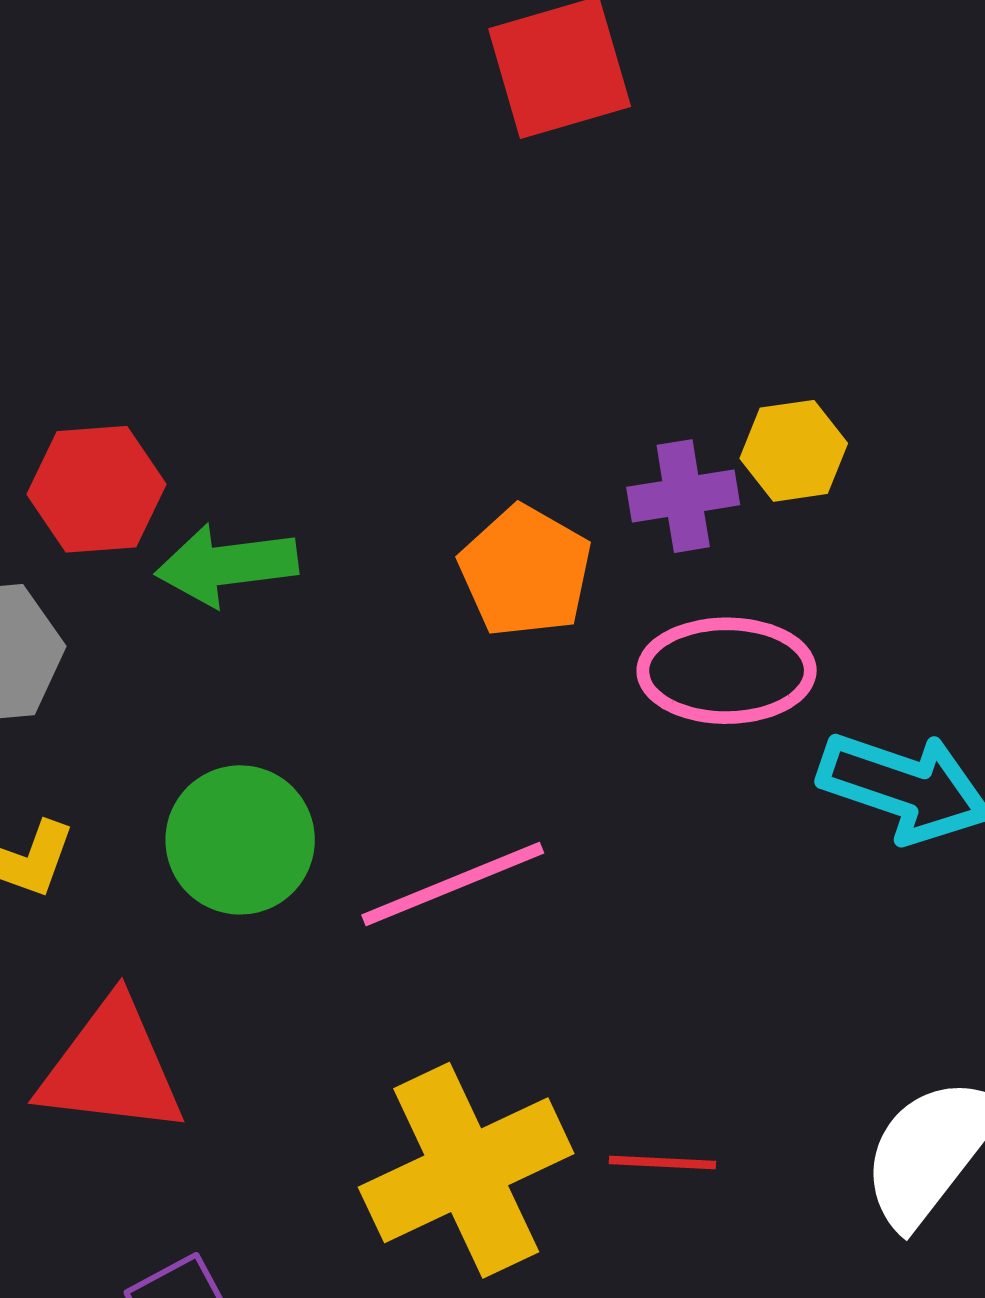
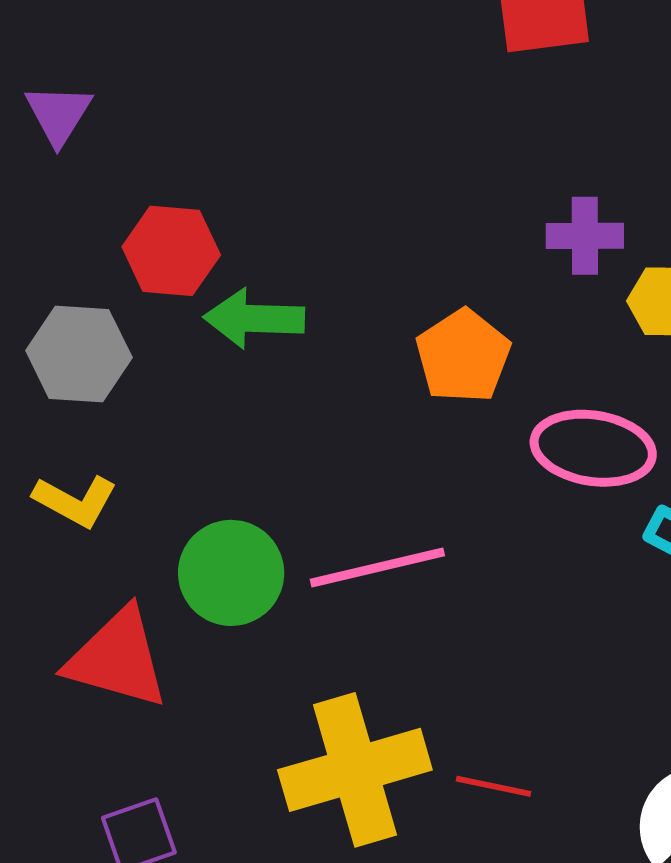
purple cross: (683, 496) -> (585, 236), moved
green circle: (240, 840) -> (231, 573), moved

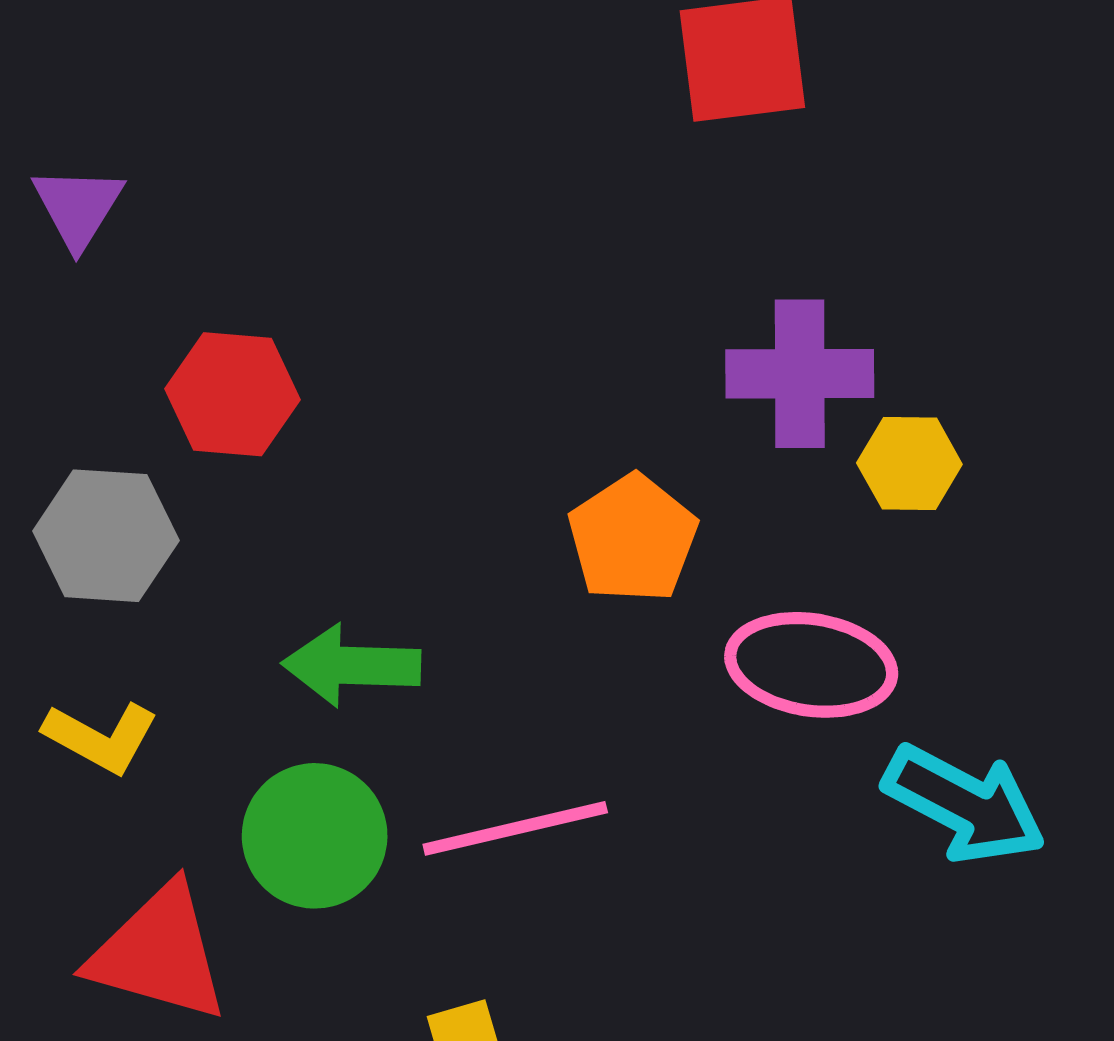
purple cross: (585, 236) -> (800, 374), size x1.4
green arrow: (254, 319) -> (352, 666), moved

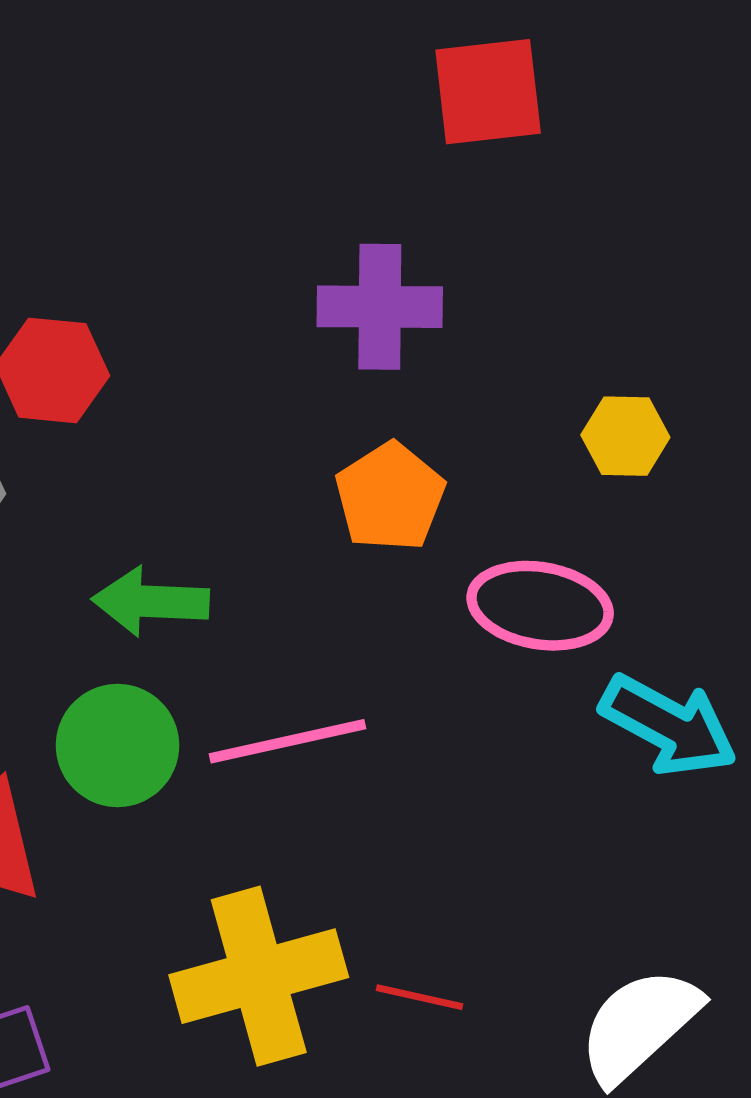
purple cross: (800, 374) -> (380, 307), moved

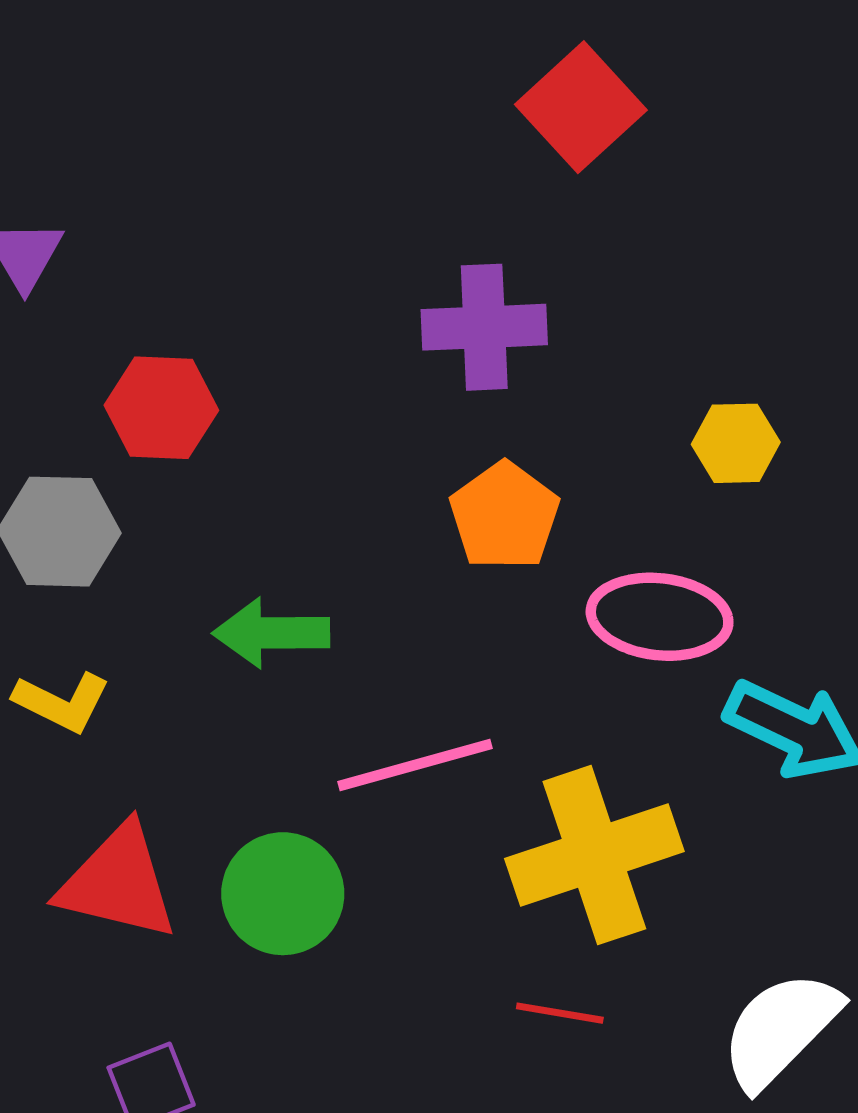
red square: (488, 92) -> (581, 107), turned -33
green circle: (118, 745) -> (283, 894), moved
yellow cross: (259, 976) -> (594, 855), moved

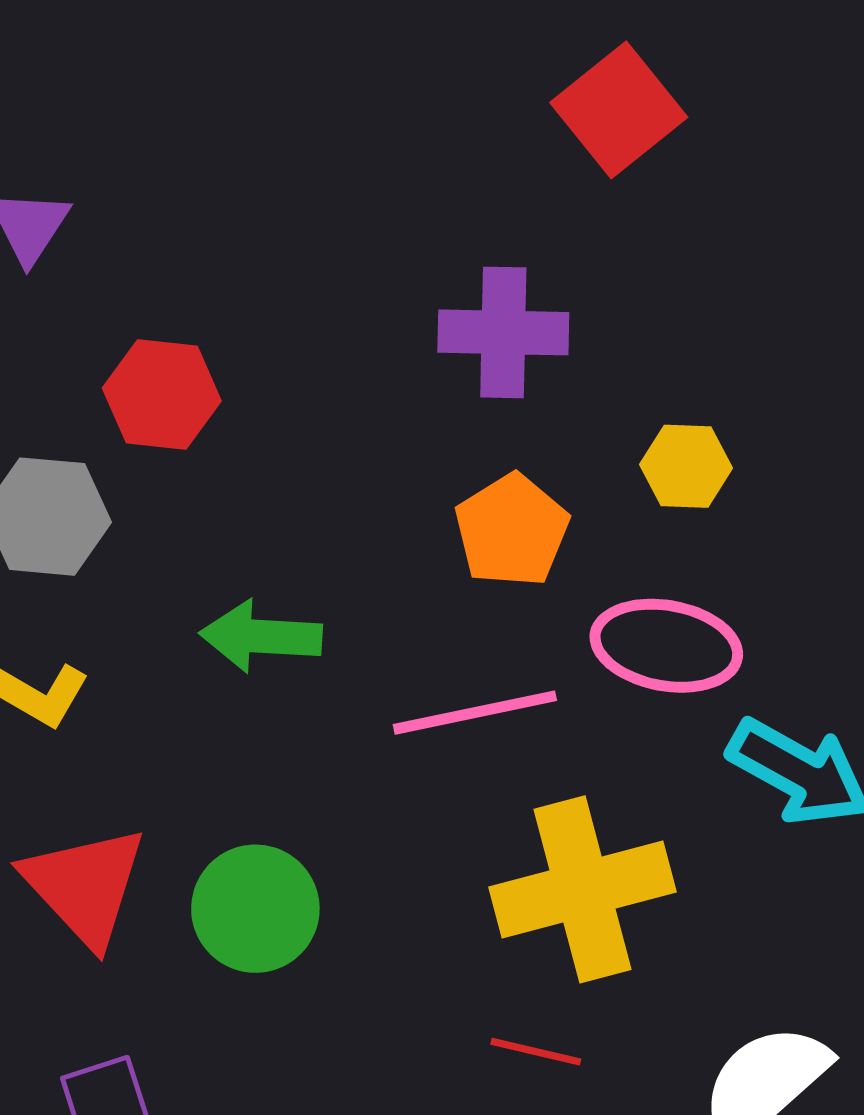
yellow hexagon: (736, 443) -> (686, 466), moved
pink line: (415, 765) -> (475, 713), moved
red triangle: (118, 882) -> (85, 886), turned 30

